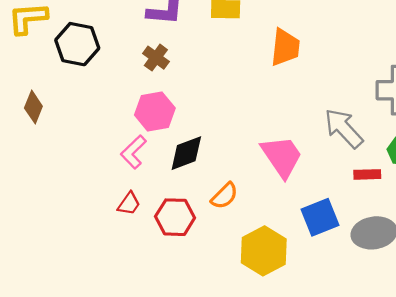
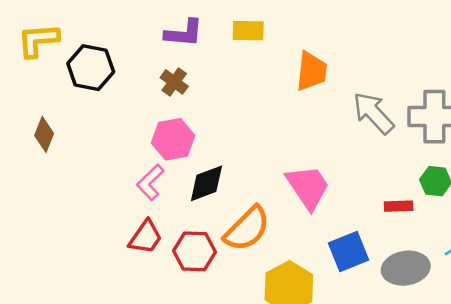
gray arrow: (344, 128) -> (374, 113), moved
orange semicircle: (224, 196) -> (247, 229), size x1.6
red trapezoid: (129, 204) -> (146, 237), size x1.4

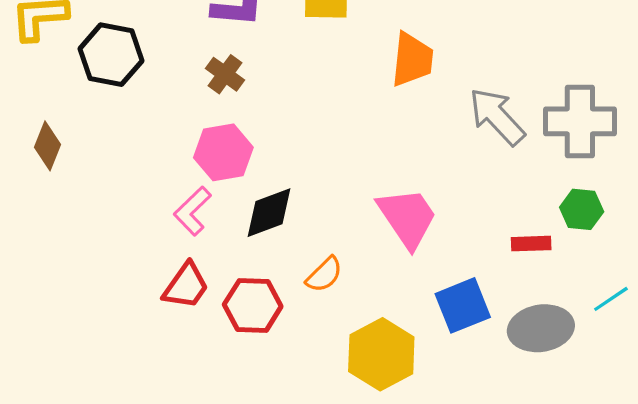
orange semicircle: (247, 229) -> (324, 275), size x0.6

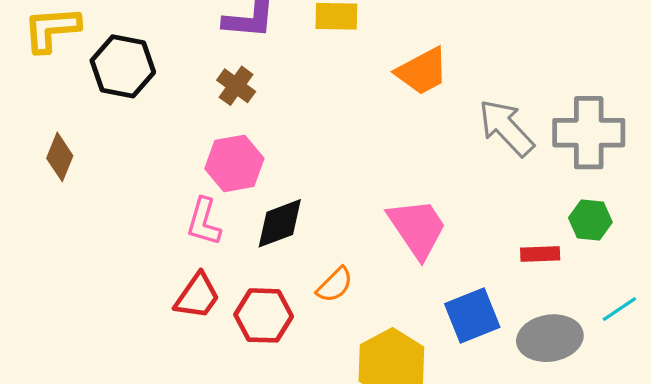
orange trapezoid: (412, 60) -> (422, 71), turned 56
pink L-shape: (192, 211) -> (204, 222), turned -30

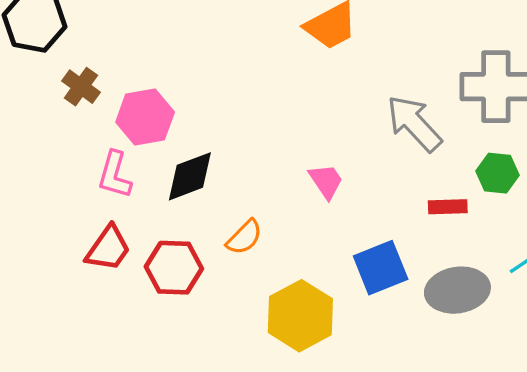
brown cross: (236, 86) -> (81, 87), moved
gray arrow: (506, 128) -> (414, 123), moved
pink trapezoid: (417, 228) -> (326, 181), size x0.6

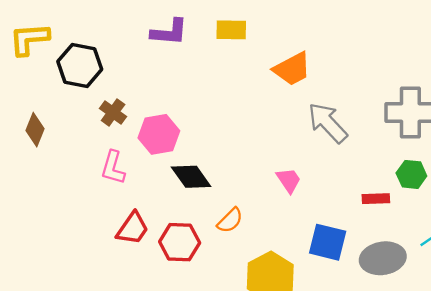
gray arrow: (414, 123) -> (328, 123), moved
pink L-shape: (115, 175) -> (113, 168), moved
black diamond: (190, 176) -> (191, 177), turned 75
blue square: (381, 268) -> (328, 242), turned 36

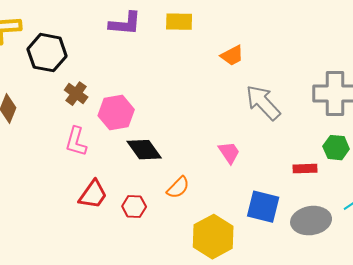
orange trapezoid: (292, 69) -> (232, 56), size x0.7
red hexagon: (180, 242) -> (134, 207), size x0.7

